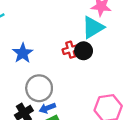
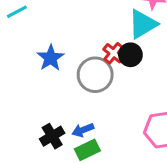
red cross: (71, 50) -> (114, 53), turned -35
gray circle: (39, 88) -> (95, 75), moved

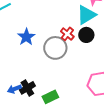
black circle: (130, 55) -> (86, 35), moved
blue arrow: (83, 130) -> (14, 89), moved

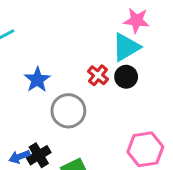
gray circle: (55, 48) -> (68, 111), moved

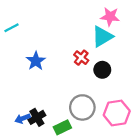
black circle: (126, 77) -> (102, 70), moved
gray circle: (68, 111) -> (82, 107), moved

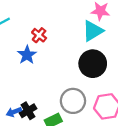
red cross: (81, 58) -> (39, 35), moved
black circle: (102, 70) -> (93, 64), size x1.6

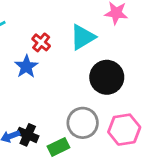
cyan triangle: (93, 31) -> (83, 37), moved
black cross: (28, 111) -> (28, 135), turned -35

